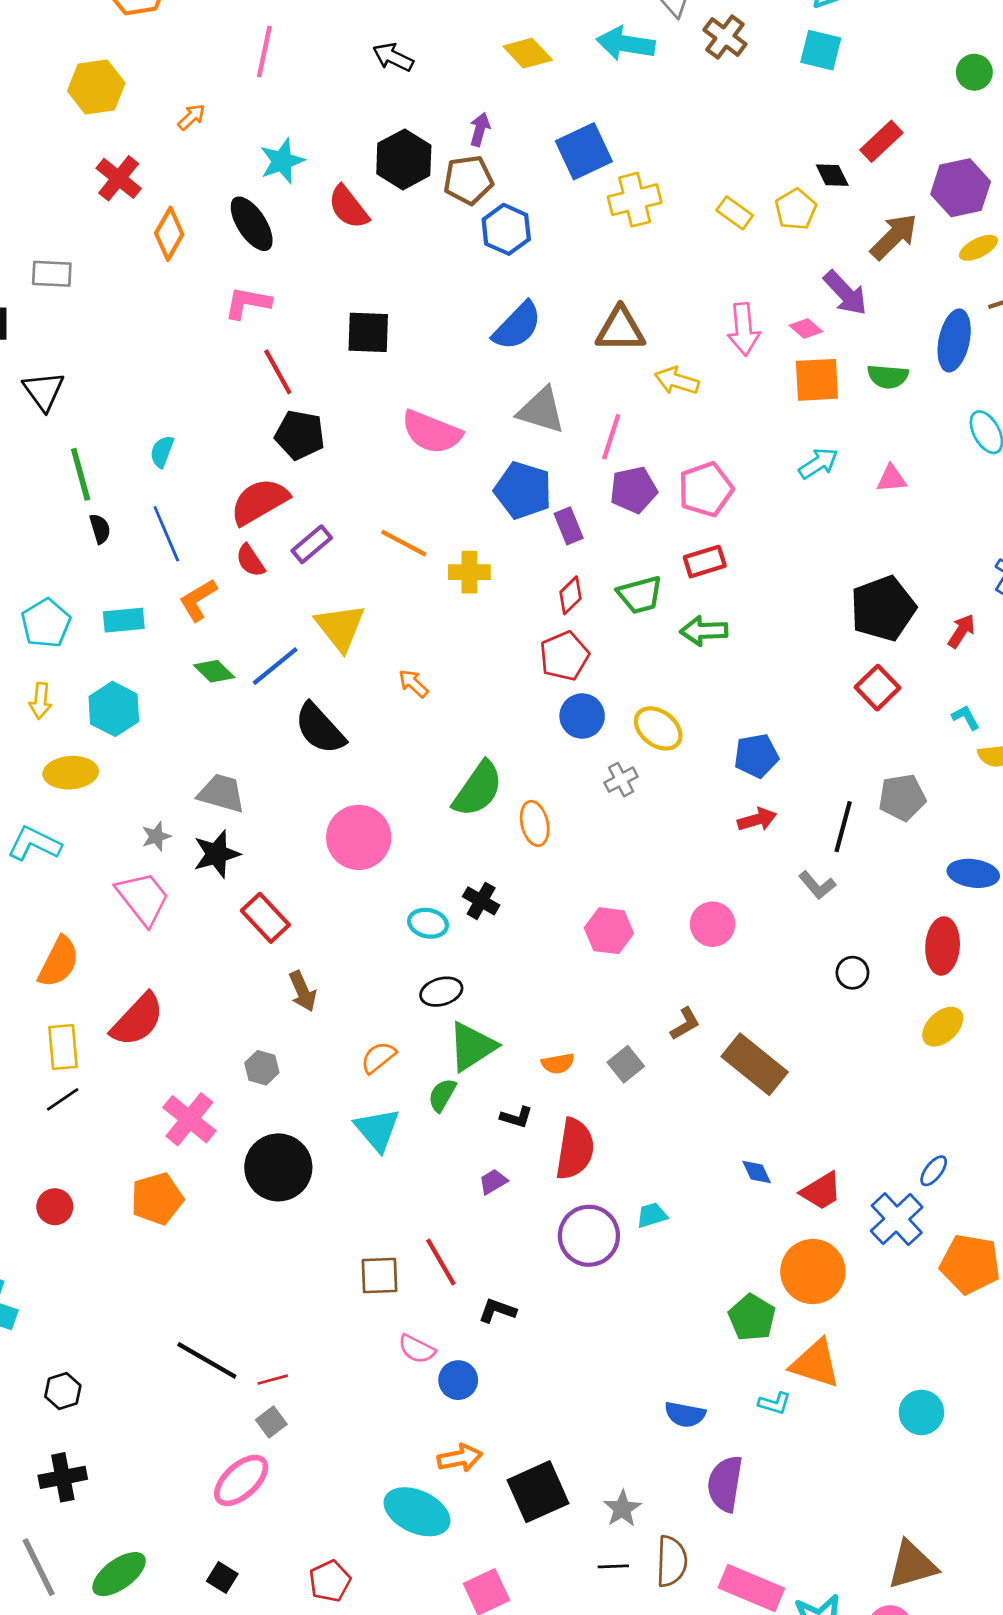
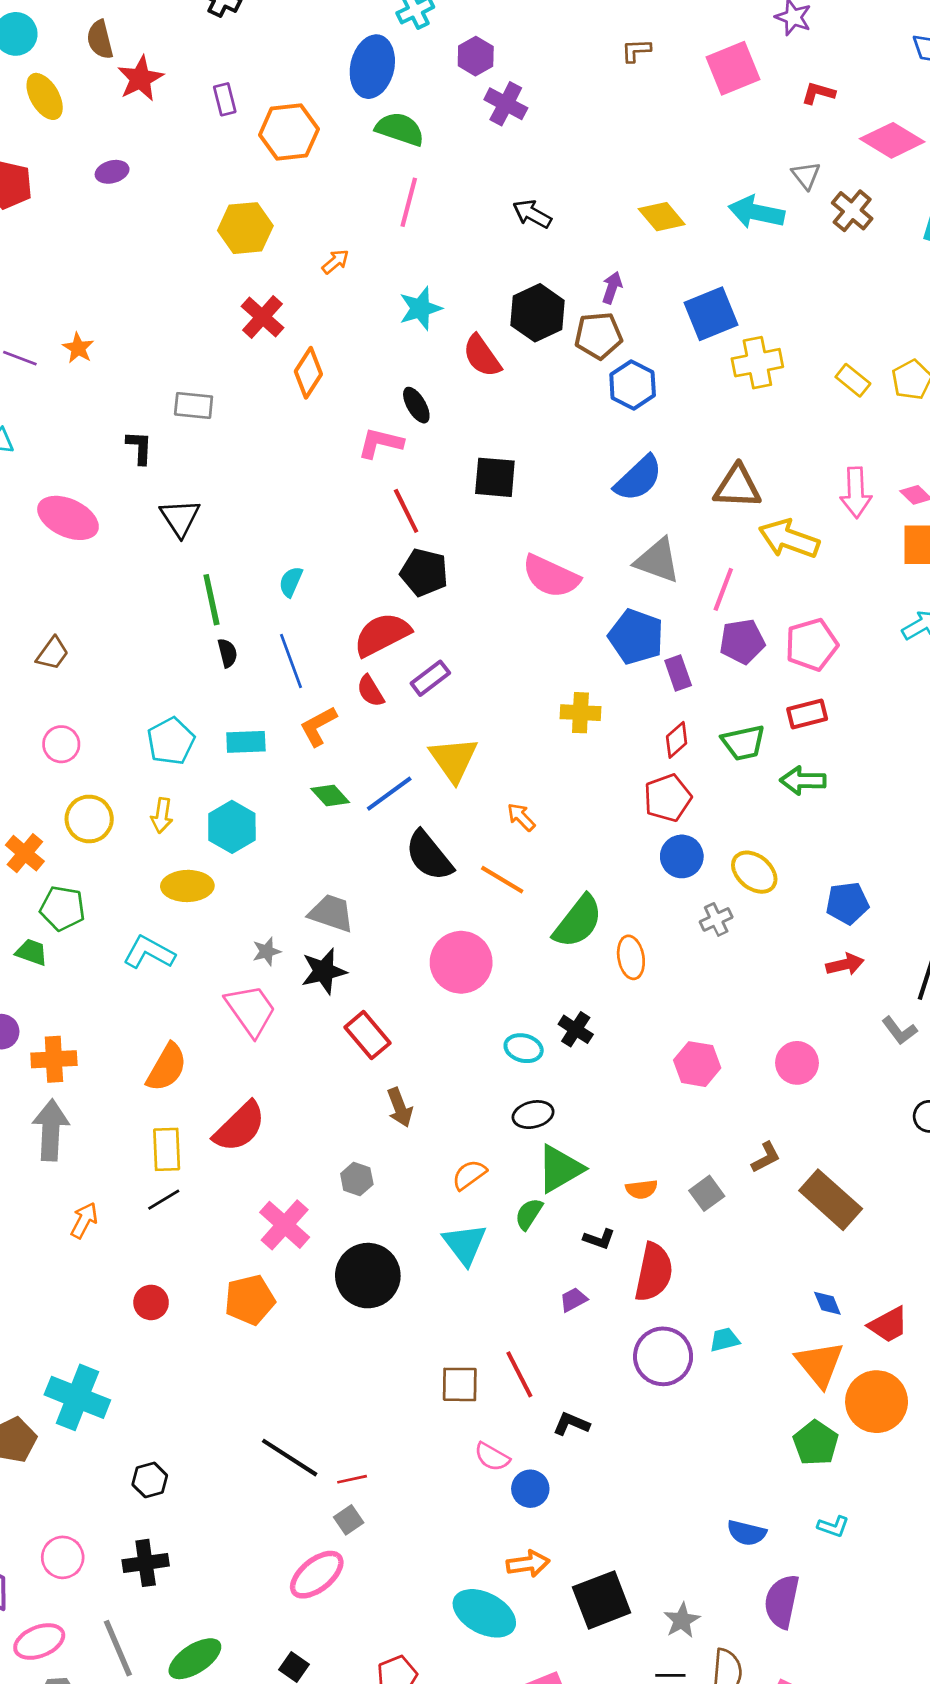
black ellipse: (252, 224) -> (416, 405), moved, size x0.7
yellow arrow: (677, 381) -> (789, 539), size x1.4
orange line: (404, 543) -> (502, 880), moved
orange triangle: (815, 1364) -> (820, 1364), moved, turned 30

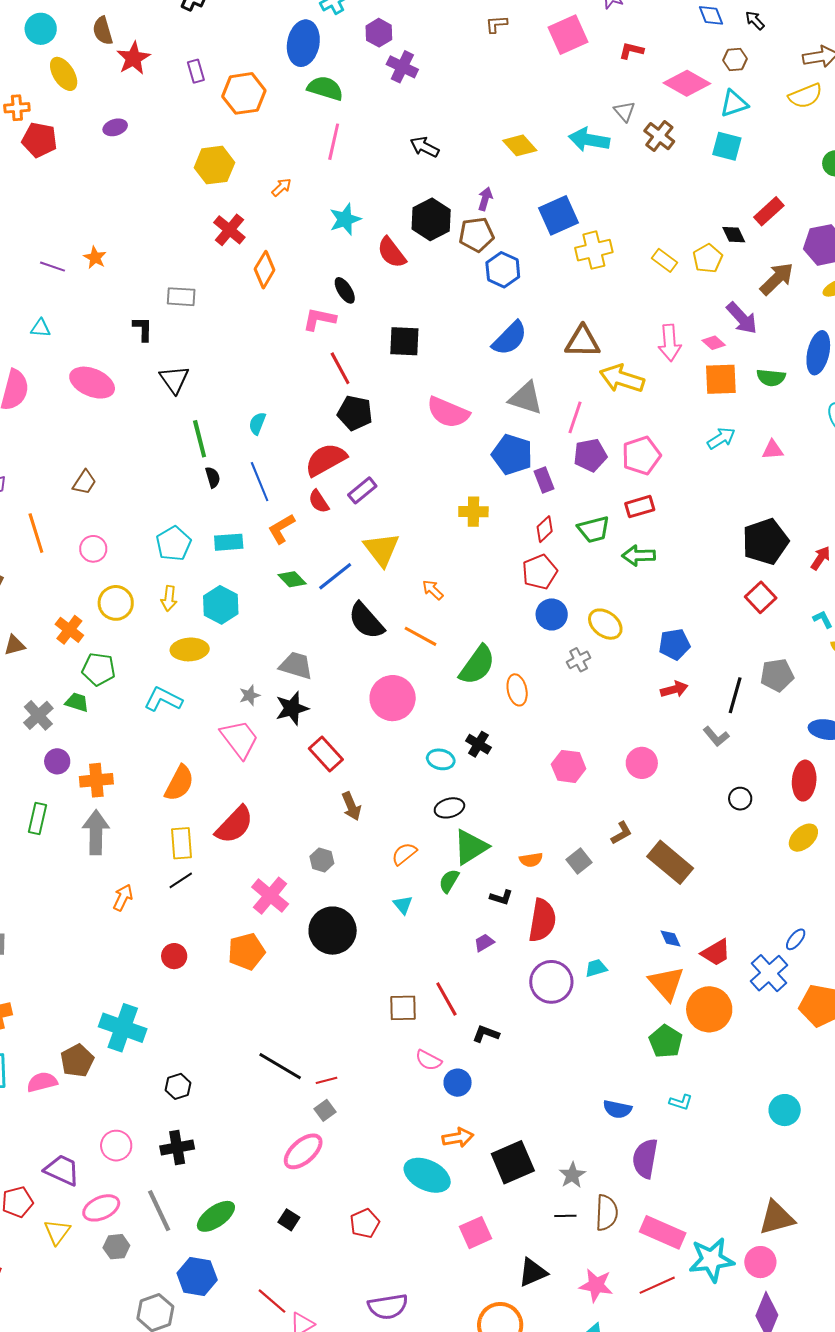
cyan triangle: (465, 1244) -> (403, 905), size x0.6

